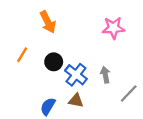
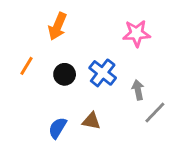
orange arrow: (48, 22) -> (58, 26), turned 50
blue cross: (76, 75) -> (103, 73), moved
gray arrow: (105, 75) -> (138, 90), moved

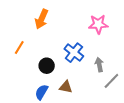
black circle: (65, 74) -> (47, 66), moved

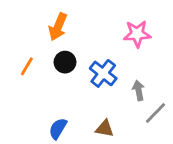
black circle: (47, 66) -> (65, 62), moved
brown triangle: (66, 87) -> (105, 129), moved

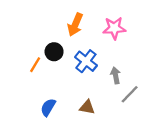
orange arrow: (58, 27) -> (75, 25), moved
orange line: (27, 66) -> (35, 65), moved

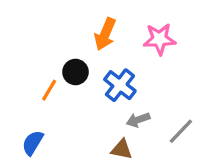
gray arrow: (115, 75) -> (138, 120), moved, turned -98
blue semicircle: (48, 107) -> (33, 143), moved

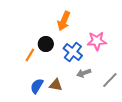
pink star: (159, 39) -> (97, 41), moved
blue semicircle: (33, 143) -> (37, 86), moved
brown triangle: (122, 149) -> (56, 85), moved

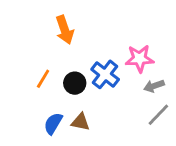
orange arrow: (64, 21) -> (65, 30), moved, turned -42
black circle: (46, 44) -> (75, 83), moved
gray arrow: (84, 73) -> (154, 86), moved

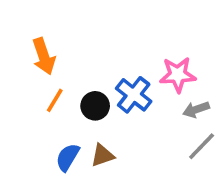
orange arrow: (65, 30) -> (44, 56), moved
brown triangle: (81, 122) -> (102, 155), turned -30

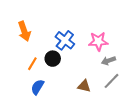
blue cross: (134, 95) -> (65, 40), moved
orange line: (55, 100) -> (32, 64), moved
brown triangle: (102, 155) -> (84, 86), moved, turned 32

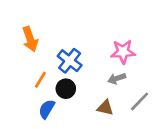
blue cross: (65, 40) -> (70, 61), moved
black circle: (53, 59) -> (66, 89), moved
gray arrow: (108, 61) -> (117, 78), moved

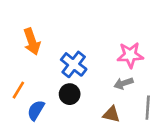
orange line: (40, 80) -> (18, 90), moved
gray line: (140, 101) -> (148, 108), turned -40
blue semicircle: (47, 109) -> (36, 110), moved

